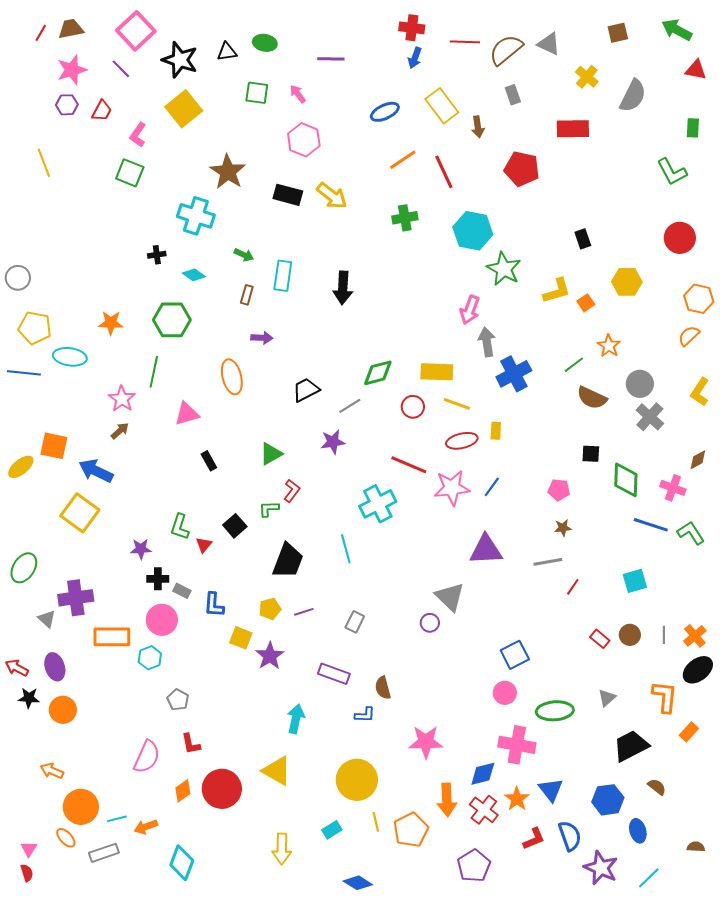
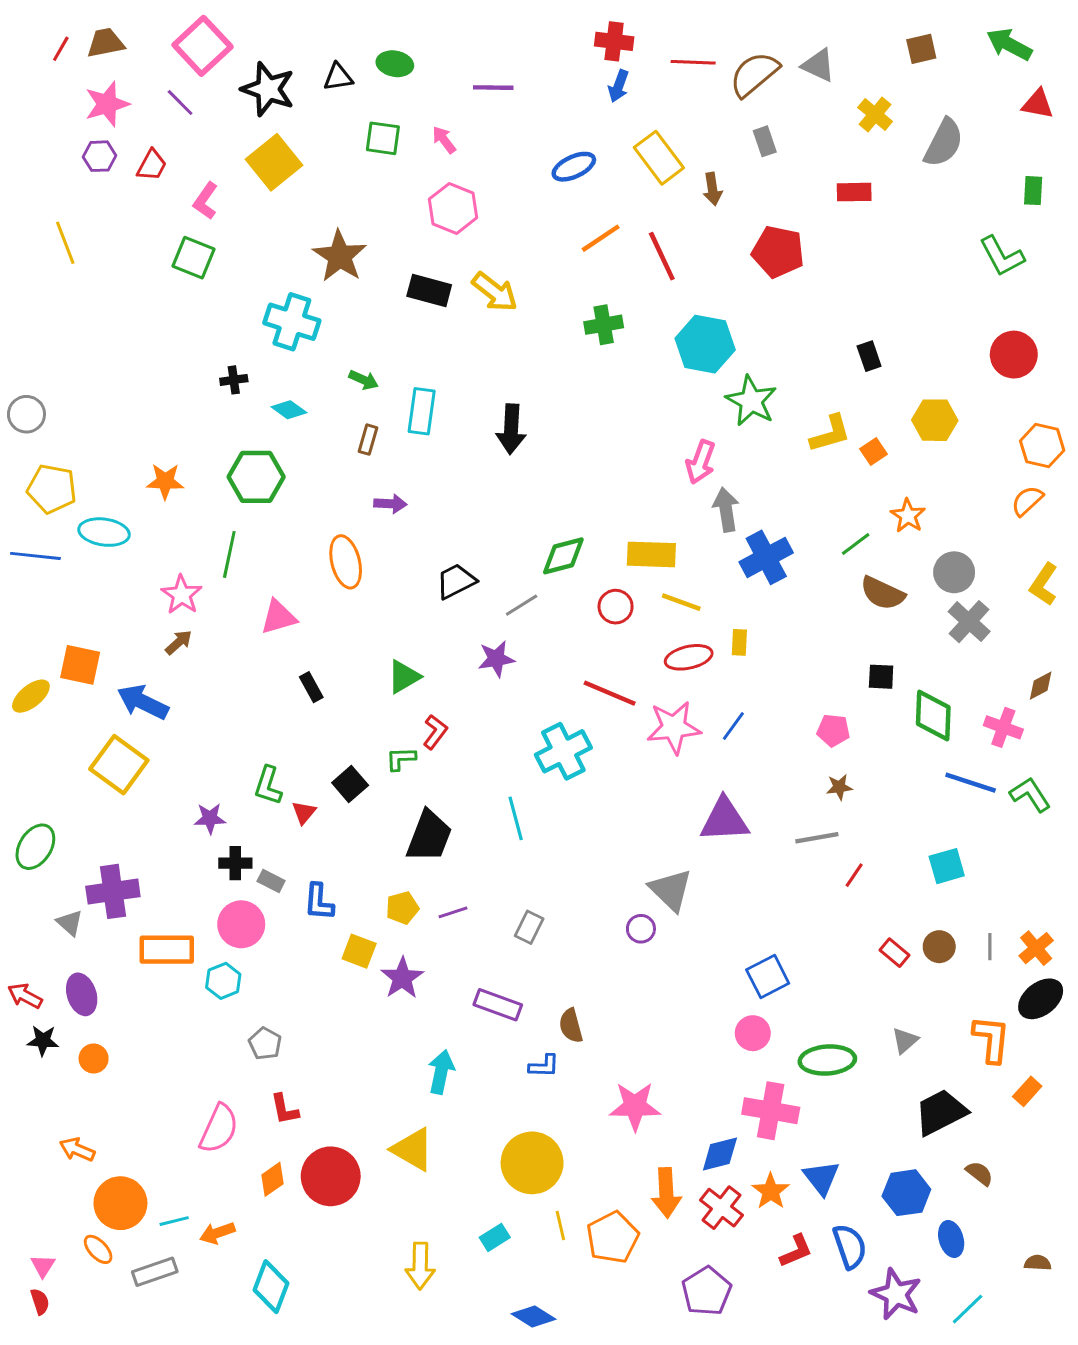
red rectangle: (573, 129) -> (854, 192), size x0.7
orange circle: (63, 710) -> (94, 1059), size x0.7

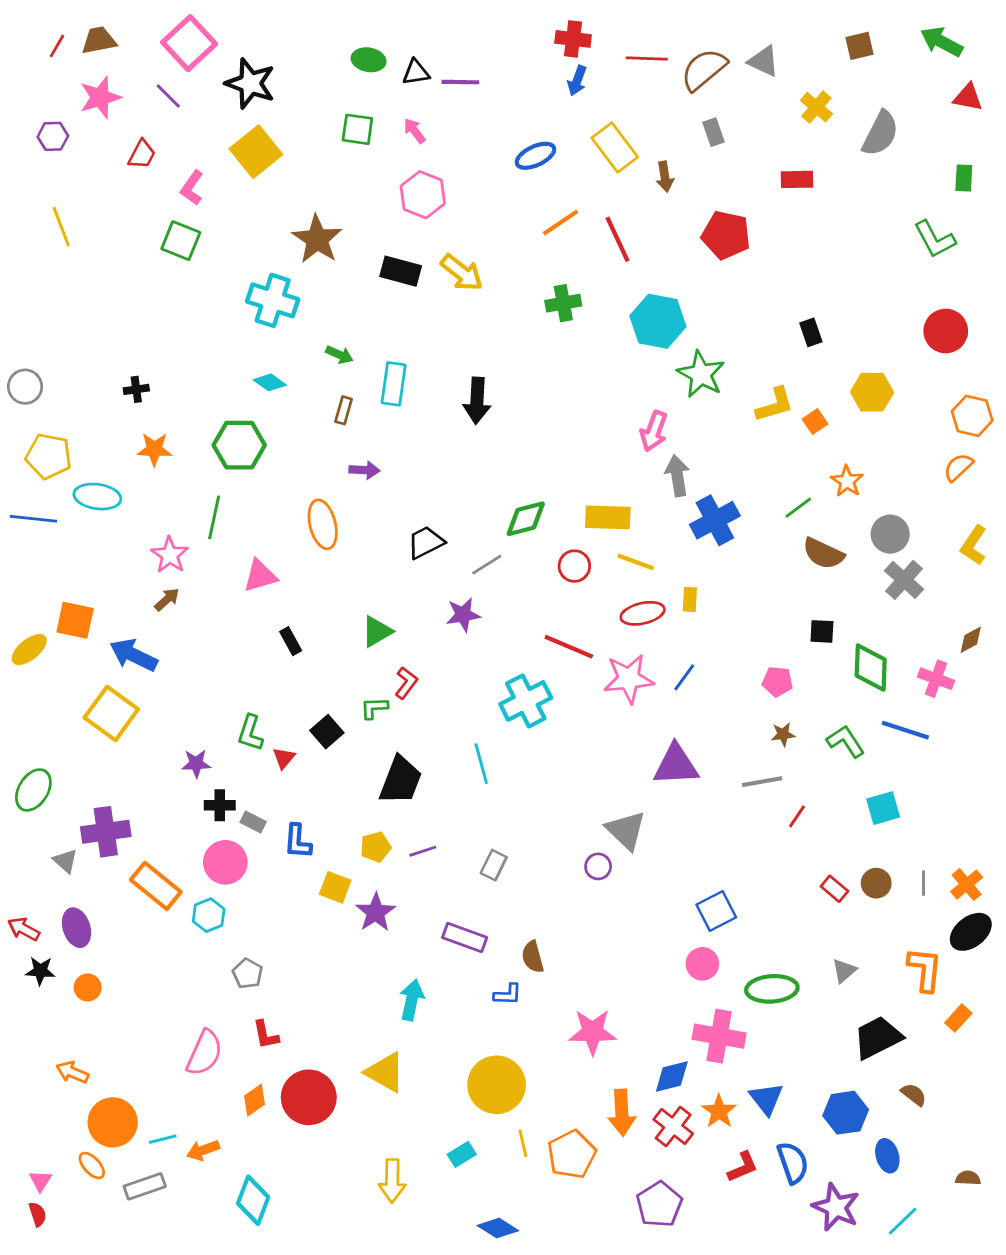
black triangle: (338, 77) -> (416, 72), moved
purple hexagon: (100, 156) -> (53, 136), moved
black cross: (234, 380) -> (136, 389), moved
green L-shape: (1030, 795) -> (846, 741), moved
orange rectangle: (167, 950) -> (156, 886), turned 39

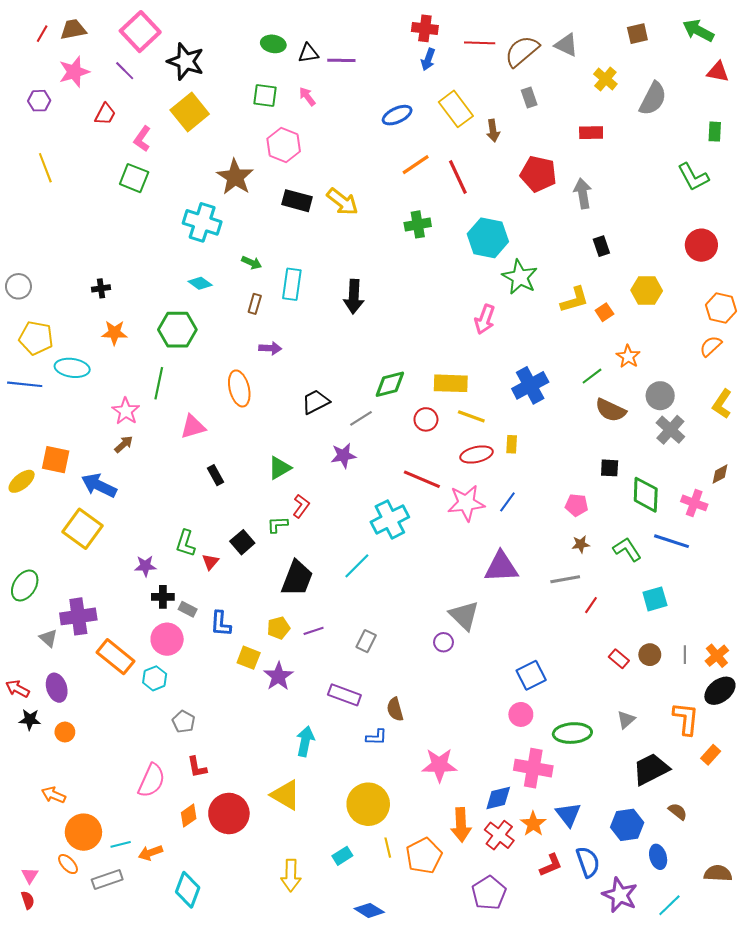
pink hexagon: (423, 195) -> (284, 145), moved
gray arrow: (677, 476) -> (583, 194), moved
cyan line: (481, 764) -> (357, 566), turned 60
brown semicircle: (968, 1178) -> (718, 873), size x1.5

